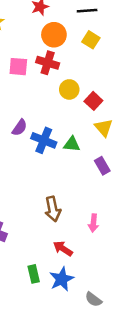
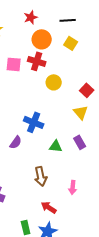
red square: (93, 101) -> (87, 90), moved
purple semicircle: (20, 128) -> (16, 142), moved
green triangle: (72, 144) -> (56, 146), moved

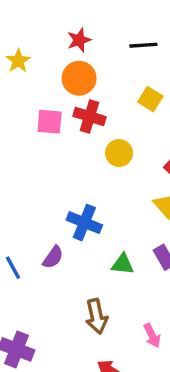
orange circle: (42, 39) -> (79, 78), moved
yellow square: (71, 43) -> (150, 99), moved
pink arrow: (73, 187) -> (152, 336), turned -32

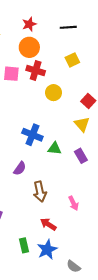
yellow square: (150, 99) -> (72, 60), turned 32
purple semicircle: (53, 257) -> (20, 168), moved
green triangle: (123, 264) -> (55, 148), moved

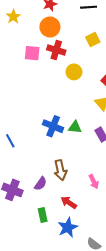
blue cross: (32, 135) -> (53, 126), moved
purple semicircle: (20, 168) -> (41, 184), moved
green rectangle: (24, 245) -> (43, 215), moved

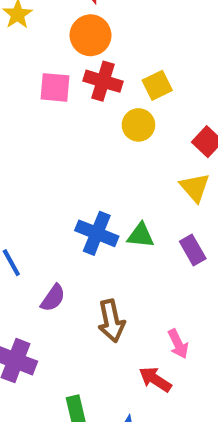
yellow square: (93, 40) -> (157, 85), moved
purple semicircle: (41, 184) -> (53, 298), moved
red arrow: (69, 202) -> (155, 379), moved

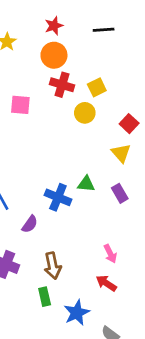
pink square: (55, 87) -> (20, 105), moved
blue cross: (97, 233) -> (58, 197), moved
brown arrow: (111, 321) -> (53, 266), moved
red arrow: (155, 379) -> (106, 283), moved

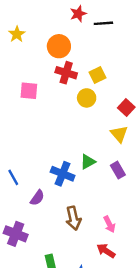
red star: (54, 26) -> (78, 14), moved
green triangle: (86, 184) -> (88, 162), turned -35
brown arrow: (53, 266) -> (73, 218), moved

